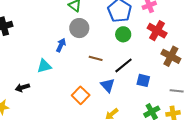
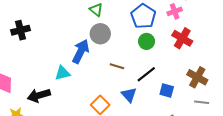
blue arrow: (61, 45) -> (81, 51), size x1.6
brown cross: (171, 56) -> (197, 77), moved
black arrow: (22, 88) -> (39, 95), size x1.5

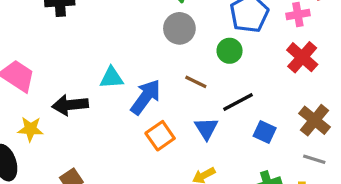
green circle: (147, 41) -> (230, 51), moved
blue arrow: (81, 51) -> (146, 97), moved

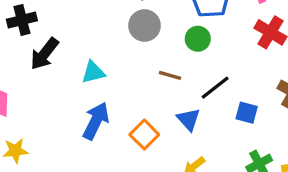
cyan triangle: (112, 78) -> (93, 72), moved
blue arrow: (146, 97) -> (96, 121), moved
black arrow: (70, 105) -> (44, 54), moved, turned -36

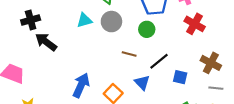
black arrow: (44, 54) -> (46, 42), turned 90
cyan triangle: (93, 72) -> (84, 20), moved

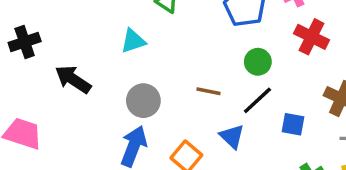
black cross: (31, 20) -> (25, 42), moved
gray circle: (111, 22) -> (143, 101), moved
green circle: (147, 29) -> (258, 62), moved

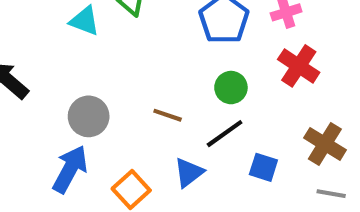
cyan triangle: (133, 41) -> (85, 21), moved, turned 32
blue triangle: (232, 136) -> (189, 173), turned 32

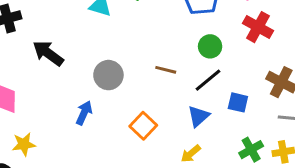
blue arrow: (70, 169) -> (84, 113), moved, size x0.7
blue triangle: (189, 173) -> (198, 116), moved

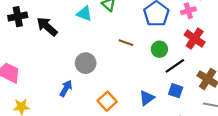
black arrow: (48, 53) -> (47, 27), moved
brown line: (166, 70) -> (126, 43), moved
black line: (208, 80) -> (175, 66), moved

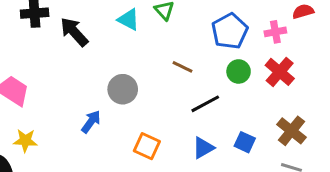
green circle: (159, 49) -> (239, 71), moved
black line: (175, 66) -> (205, 104), moved
orange square: (107, 101) -> (147, 146), turned -30

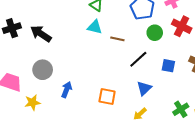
cyan triangle: (129, 20) -> (95, 27), moved
gray circle: (123, 89) -> (43, 70), moved
yellow star: (25, 141) -> (32, 102), moved
blue square: (245, 142) -> (168, 66), moved

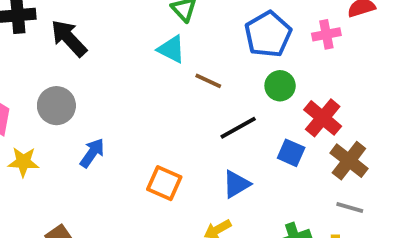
red cross: (182, 26) -> (323, 118), moved

